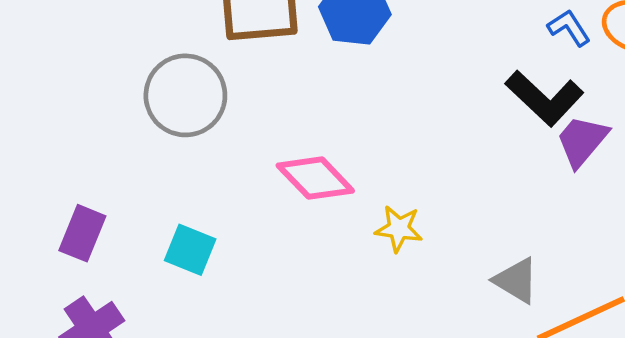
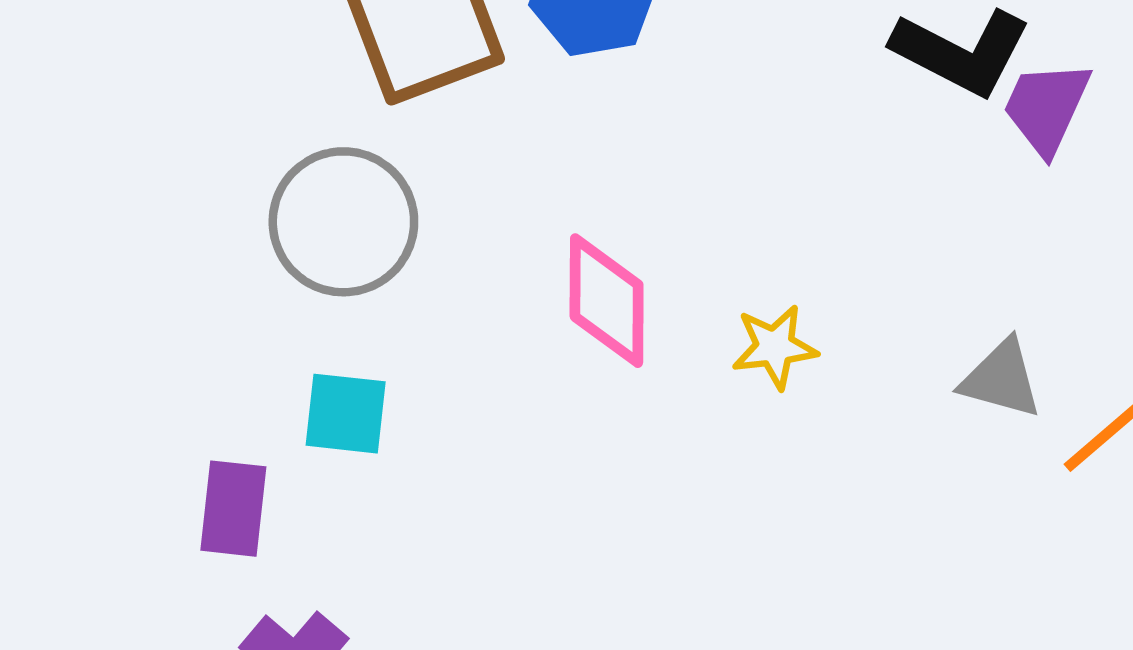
pink diamond: (315, 178) -> (607, 301), turned 60
cyan square: (190, 250) -> (346, 414), moved

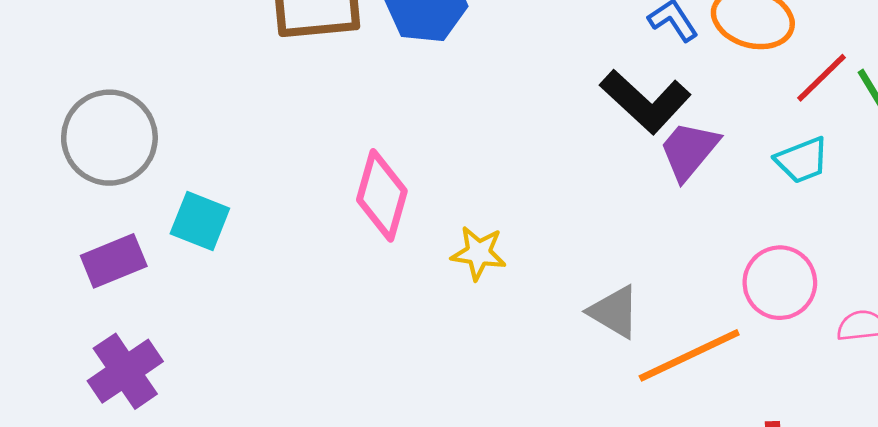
gray circle: (343, 222) -> (109, 138), moved
purple rectangle: (233, 509) -> (114, 261), turned 46

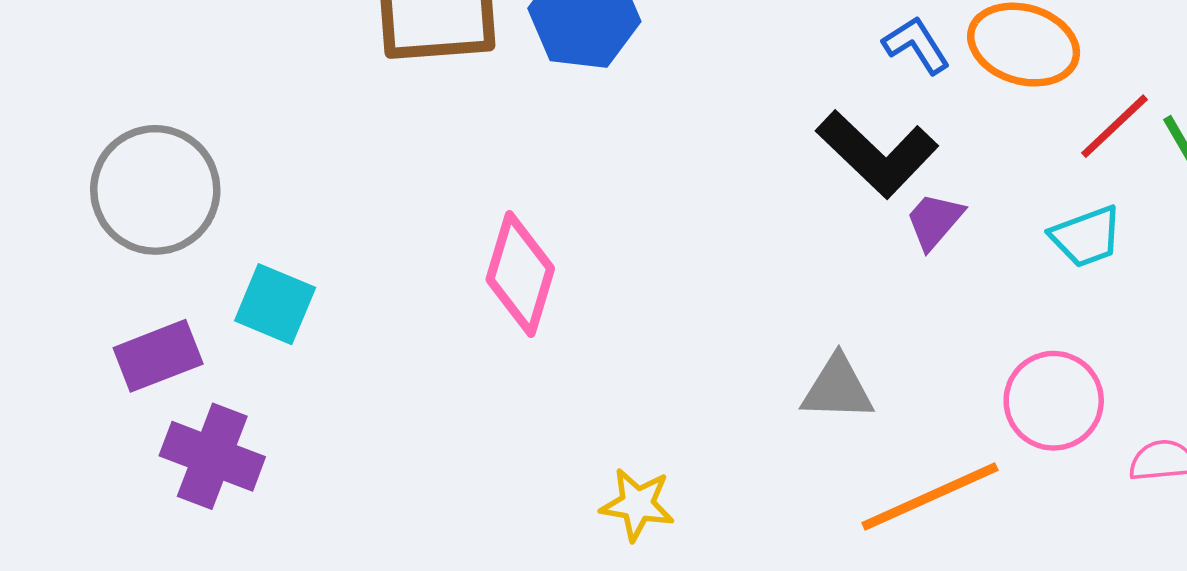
purple trapezoid: (689, 150) -> (935, 221), size x0.7
yellow star: (479, 253) -> (637, 504), moved
gray triangle: (614, 312) -> (837, 388), moved, turned -30
purple cross: (125, 371) -> (212, 456), moved, turned -36

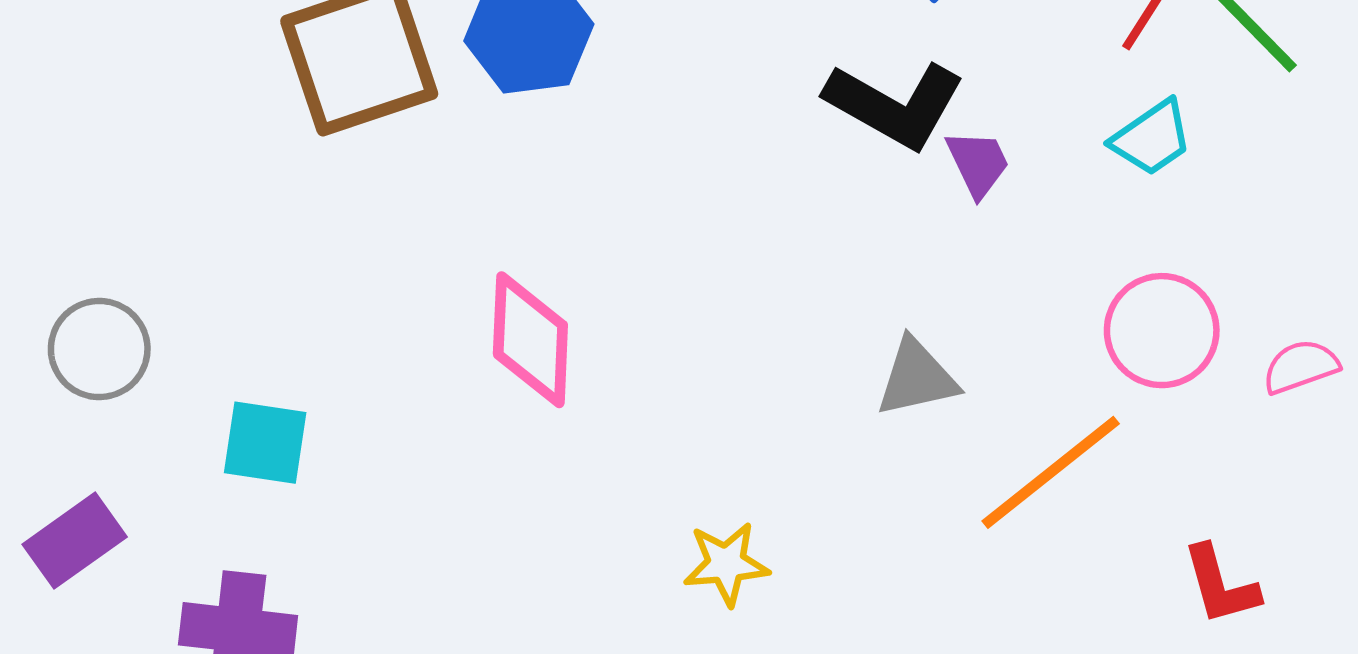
gray circle: (155, 190) -> (99, 349), size x0.7
purple trapezoid: (935, 221) -> (978, 163), turned 128
purple rectangle: (158, 356) -> (75, 541), moved

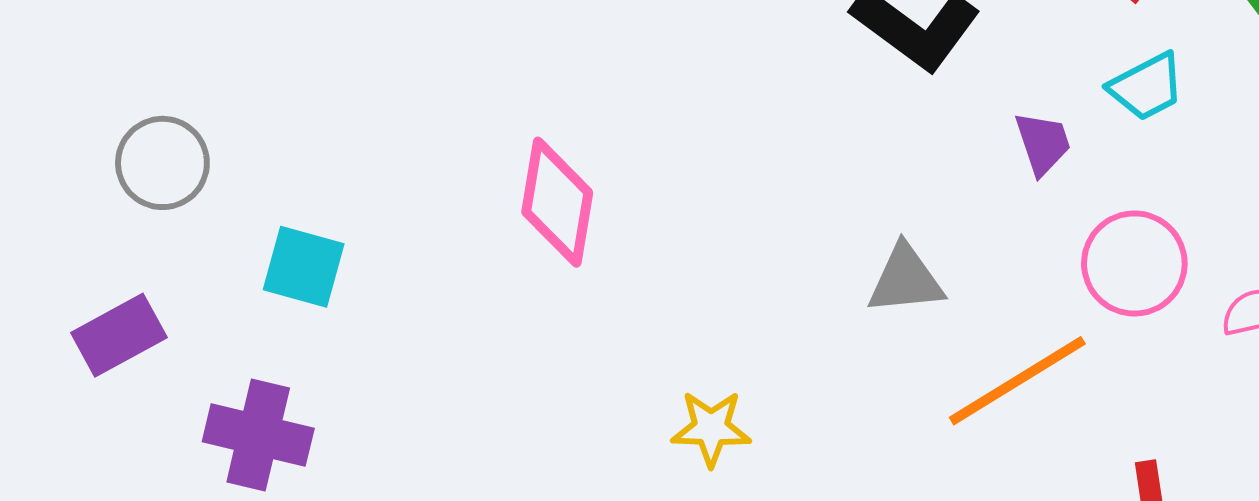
purple trapezoid: (978, 163) -> (1043, 143), moved

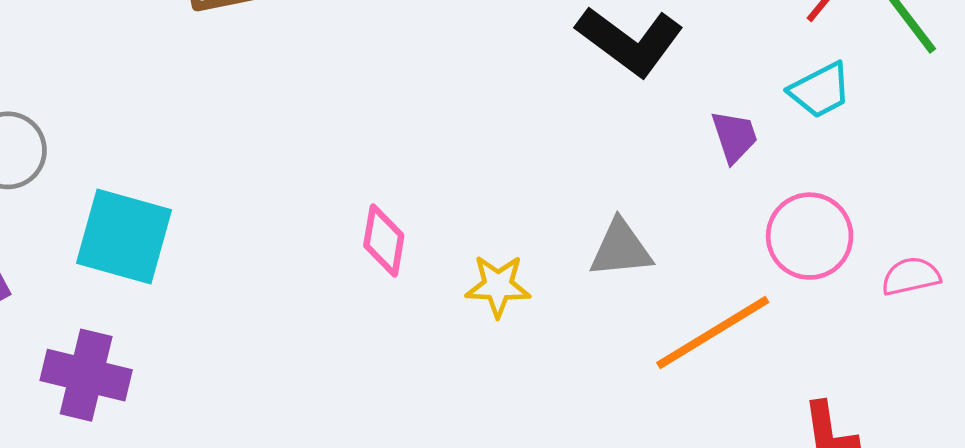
pink diamond: (557, 202) -> (384, 240), moved, size x0.7
cyan square: (304, 267) -> (124, 236), size x1.4
yellow star: (711, 428) -> (498, 286), moved

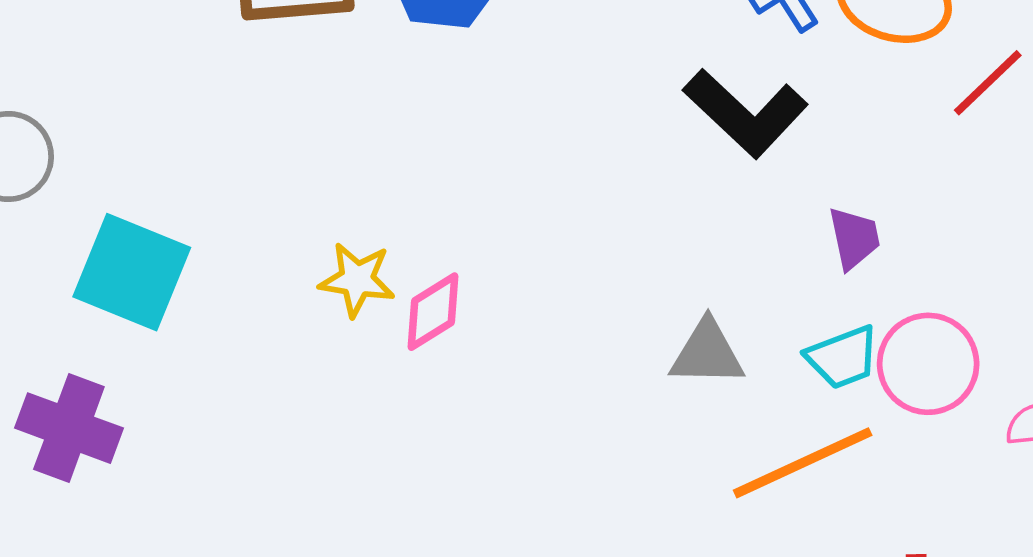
cyan trapezoid: (820, 90) -> (843, 357), moved
pink diamond: (384, 240) -> (433, 312), turned 42
yellow star: (498, 286) -> (357, 280), moved

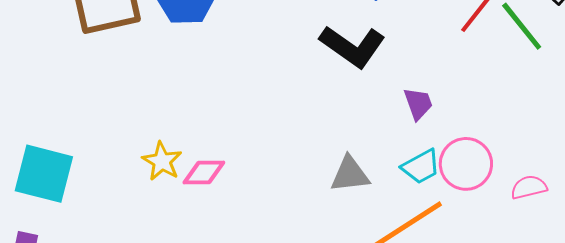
yellow star: (357, 280) -> (162, 161), turned 30
pink diamond: (433, 312) -> (204, 173), turned 39

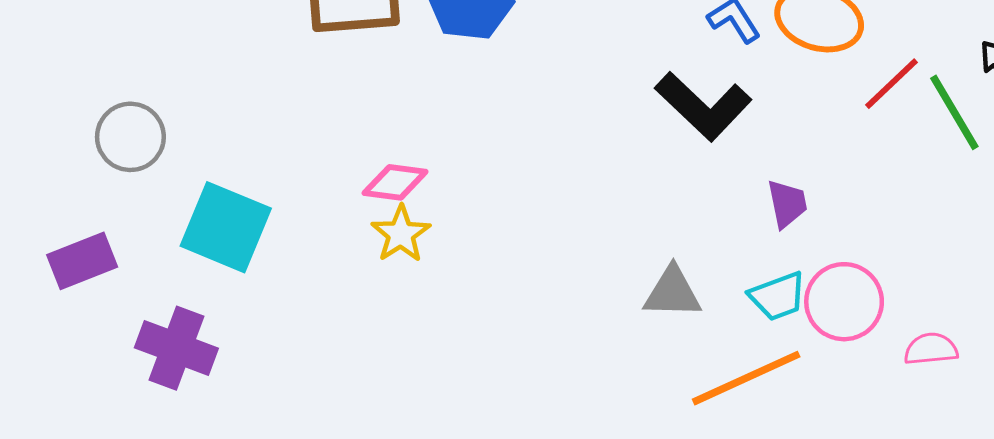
pink diamond: (204, 173) -> (395, 182), moved

